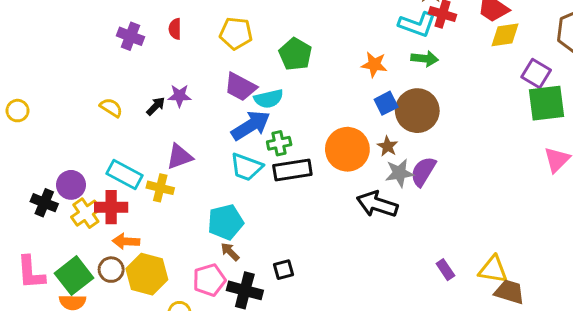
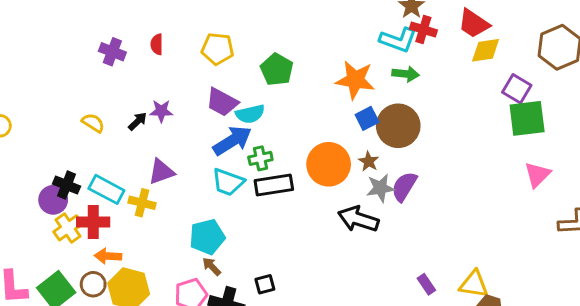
orange star: (374, 65) -> (355, 80), size x1.5
black cross: (44, 203) -> (66, 185), moved

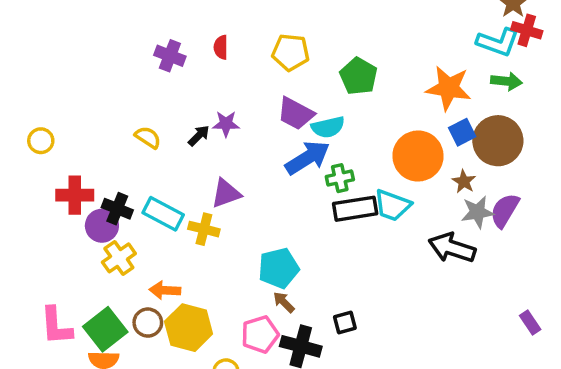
orange circle: (329, 164) -> (418, 156), moved
cyan trapezoid: (228, 182) -> (393, 205), moved
red cross: (93, 222) -> (75, 195), moved

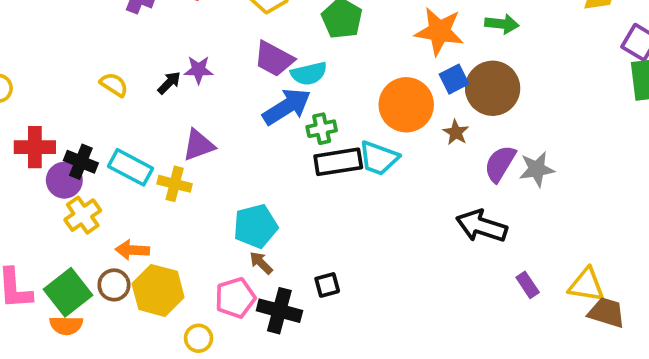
gray star: (477, 212) -> (537, 169), moved
black arrow: (452, 248) -> (482, 226), moved

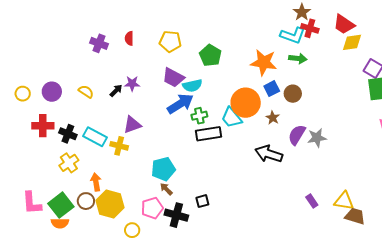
brown circle: (493, 88) -> (293, 94), size x0.6
cyan trapezoid: (379, 158) -> (232, 118), moved, turned 30
purple circle: (64, 180) -> (52, 92), moved
black arrow: (482, 226) -> (269, 154), moved
orange arrow: (132, 250) -> (96, 182), turned 78

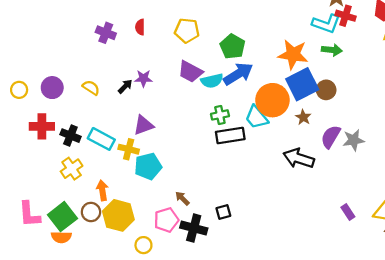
blue square: (272, 89) -> (302, 84), size x1.8
blue arrow: (180, 104) -> (238, 74), moved
cyan pentagon: (163, 169) -> (148, 166), moved

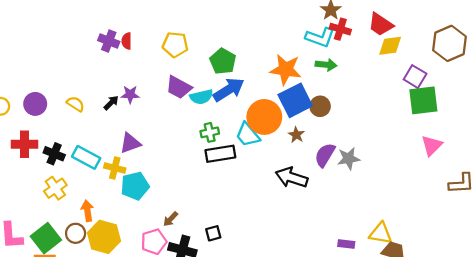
purple cross: (106, 33) -> (109, 41), moved
brown arrow: (182, 198) -> (171, 219), turned -91
purple rectangle: (348, 212) -> (346, 244), moved, turned -49

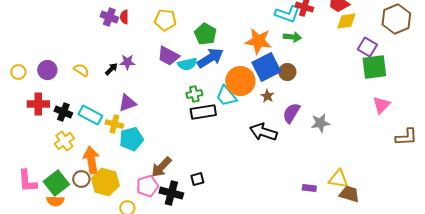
gray star: (349, 159) -> (320, 123), moved
orange arrow: (87, 211) -> (91, 160), size x1.5
brown arrow: (171, 219) -> (161, 167), size x1.6

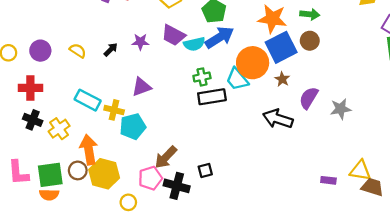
purple star: (127, 62) -> (140, 42), moved
brown circle: (287, 72) -> (310, 41), moved
purple triangle: (127, 103) -> (142, 87), moved
black cross: (63, 112) -> (33, 120), moved
green square: (56, 183) -> (50, 175), turned 30

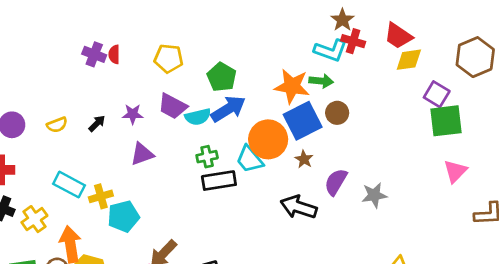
green arrow: (310, 14) -> (321, 81), moved
yellow semicircle: (78, 51) -> (57, 125), turned 126
purple triangle: (142, 87) -> (142, 154), moved
yellow cross: (114, 110) -> (101, 196), turned -30

